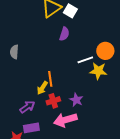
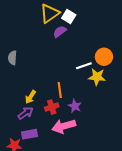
purple semicircle: (64, 34) -> (60, 32), moved, turned -144
orange line: (50, 79) -> (60, 90), moved
yellow arrow: (42, 88) -> (31, 97), moved

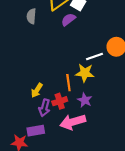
gray semicircle: (12, 58) -> (31, 16), moved
yellow star: (97, 77) -> (85, 73), moved
purple arrow: (25, 113) -> (44, 108), moved, turned 140

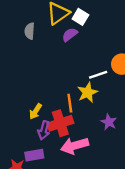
yellow star: (85, 73) -> (88, 92), turned -30
purple star: (85, 100) -> (109, 122), moved
red cross: (60, 101) -> (60, 123), size x1.5

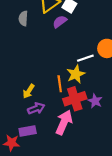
red cross: (60, 123) -> (75, 99), moved
purple arrow: (44, 130) -> (36, 108), turned -126
pink arrow: (75, 146) -> (64, 122), turned 130

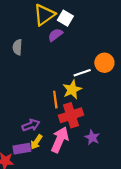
gray semicircle: (23, 18) -> (17, 47), moved
yellow arrow: (29, 91) -> (36, 142), moved
purple star: (95, 101) -> (92, 137), moved

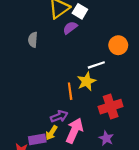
orange circle: (104, 63) -> (118, 45), moved
red cross: (71, 115) -> (111, 107), moved
purple arrow: (31, 125) -> (59, 116), moved
purple star: (92, 137) -> (106, 138), moved

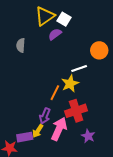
orange line: (70, 91) -> (55, 93), turned 35
red cross: (111, 107) -> (76, 111), moved
purple arrow: (59, 116) -> (45, 116), turned 133

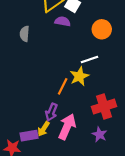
purple semicircle: (55, 34) -> (63, 21), turned 48
orange circle: (99, 50) -> (102, 29), moved
red cross: (76, 111) -> (104, 107), moved

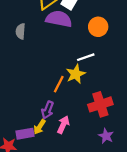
purple semicircle: (63, 21) -> (59, 19), size x1.6
pink arrow: (67, 127) -> (63, 125), size x0.7
purple star: (100, 134) -> (106, 136), moved

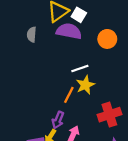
gray semicircle: (21, 31) -> (32, 35), moved
white line: (86, 57) -> (80, 69), moved

